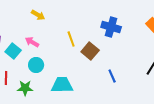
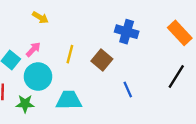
yellow line: (71, 39) -> (70, 54), moved, turned 35
pink arrow: (32, 42) -> (33, 49), turned 104
cyan circle: (36, 65) -> (38, 77), size x1.5

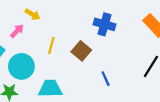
yellow arrow: (40, 17) -> (33, 14), moved
pink arrow: (33, 49) -> (17, 31), moved

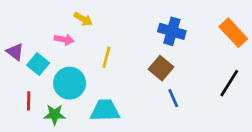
pink arrow: (17, 31) -> (64, 39), turned 56
brown square: (81, 51) -> (161, 68), moved

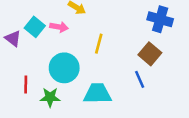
cyan square: (38, 64) -> (35, 27), moved
blue line: (173, 98) -> (140, 79), moved

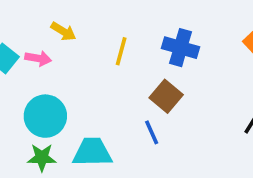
yellow line: (99, 44) -> (121, 51), moved
green star: (50, 97) -> (42, 158), moved

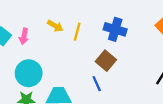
yellow arrow: (63, 31) -> (55, 26), moved
pink arrow: (38, 58) -> (24, 36), turned 91

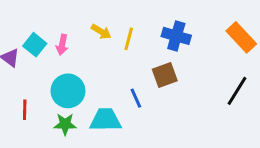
brown square: (106, 61) -> (165, 75), turned 30
blue line: (97, 84) -> (136, 98), moved

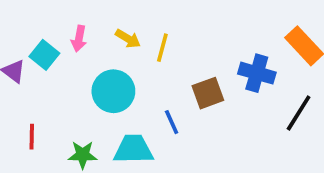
blue cross: (176, 36) -> (257, 73), moved
pink arrow: (62, 45) -> (79, 39), moved
cyan circle: (68, 91) -> (113, 91), moved

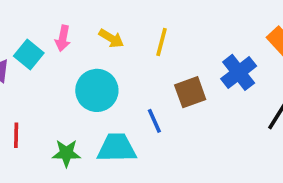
yellow line: (162, 48) -> (161, 42), moved
blue cross: (257, 73) -> (239, 72), turned 36

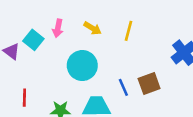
brown square: (190, 92) -> (149, 84), moved

